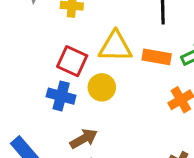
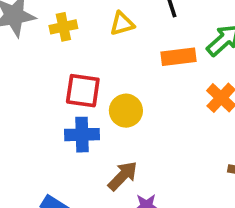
yellow triangle: (115, 46) -> (122, 24), moved, size x0.6

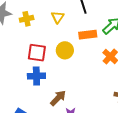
yellow triangle: (122, 24) -> (58, 17), turned -40
yellow circle: (126, 111) -> (65, 50), moved

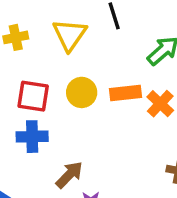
yellow triangle: (58, 17) -> (70, 35), size x1.5
orange rectangle: (88, 35) -> (125, 93), moved

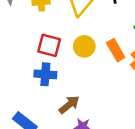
orange rectangle: (125, 93) -> (116, 50), turned 60

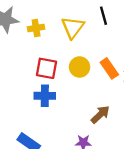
brown arrow: (69, 105) -> (100, 115), moved

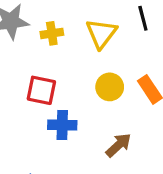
red square: (46, 68) -> (41, 90), moved
brown arrow: (100, 115) -> (118, 145), moved

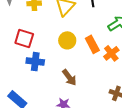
brown arrow: (118, 145) -> (69, 77), turned 90

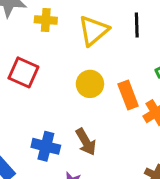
blue cross: (35, 62) -> (46, 146), moved

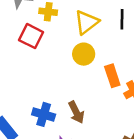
red square: (23, 72) -> (31, 36), moved
yellow circle: (90, 84) -> (84, 54), moved

